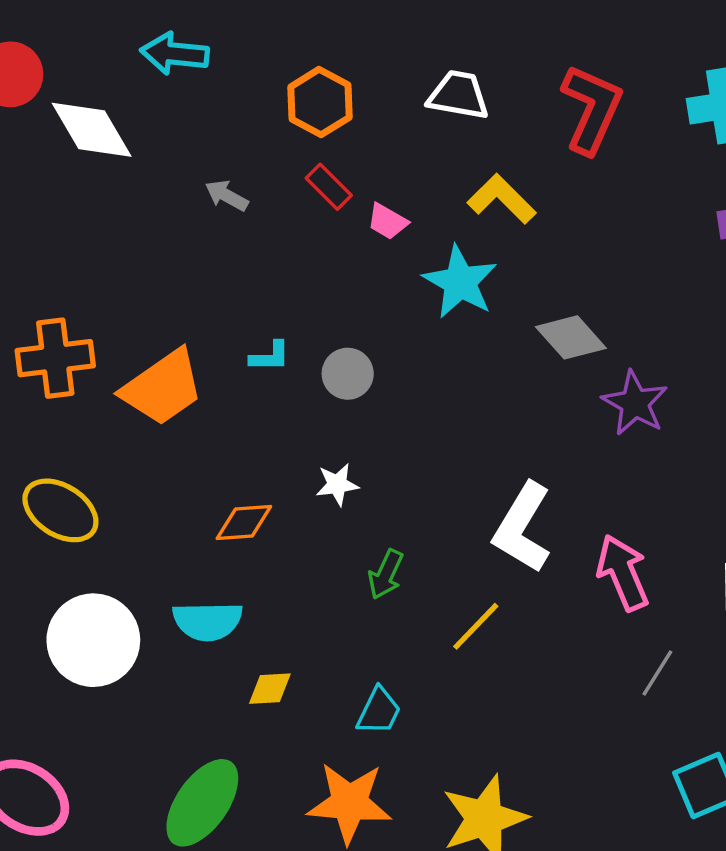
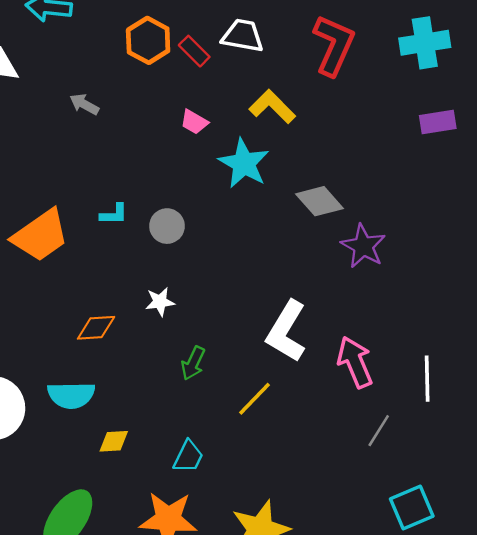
red rectangle: (329, 187) -> (194, 51), moved

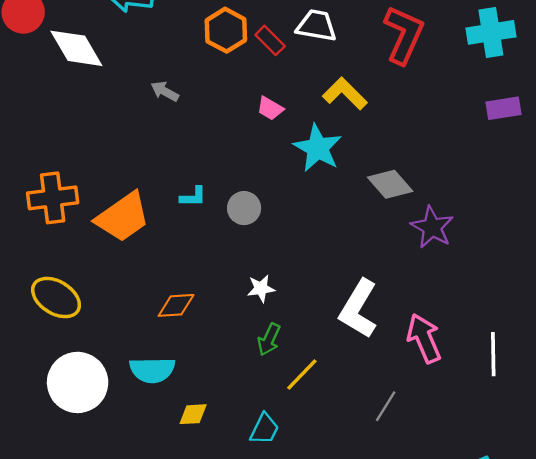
white star: (160, 302) -> (261, 288), moved
yellow line: (254, 399) -> (302, 375), moved
gray line: (379, 431) -> (386, 406), moved

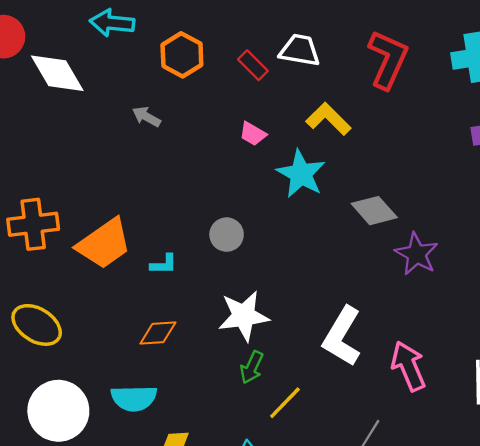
orange hexagon: (226, 30) -> (182, 55), moved
cyan L-shape: (193, 197) -> (164, 264), moved
white star: (261, 288) -> (244, 316), size x1.8

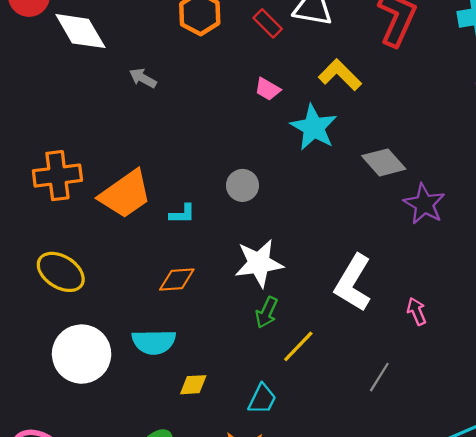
gray arrow: (146, 117) -> (143, 78), moved
pink arrow: (409, 366) -> (417, 311), size x0.6

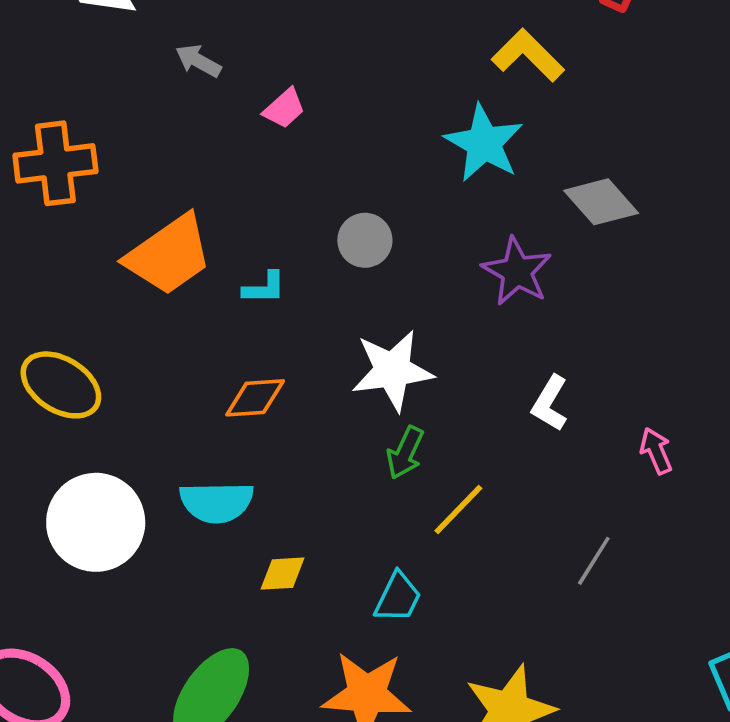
pink trapezoid: (268, 89) -> (284, 108), moved, turned -72
orange cross: (57, 176) -> (55, 163), moved
purple star: (424, 204) -> (517, 271), moved
white L-shape: (353, 283) -> (550, 403), size x0.6

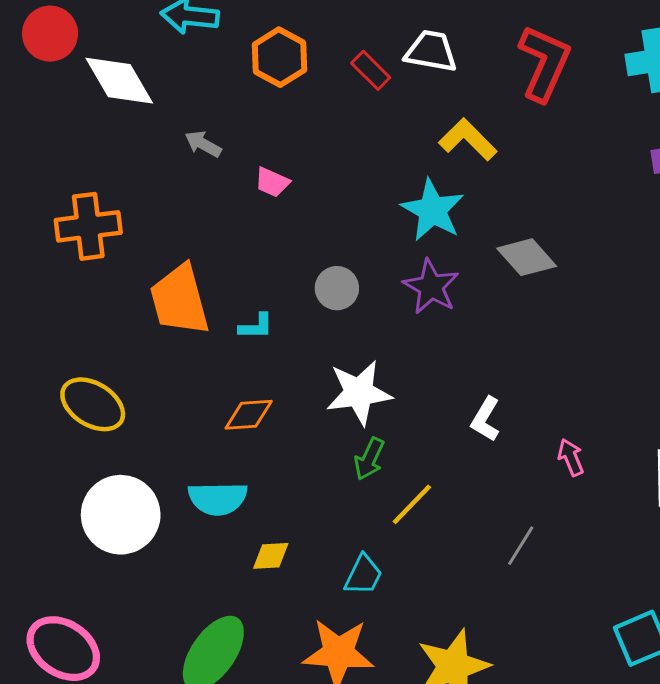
pink trapezoid: (284, 108) -> (272, 182), turned 66
orange trapezoid: (169, 255) -> (179, 300), turned 110
purple star: (517, 271) -> (431, 287), moved

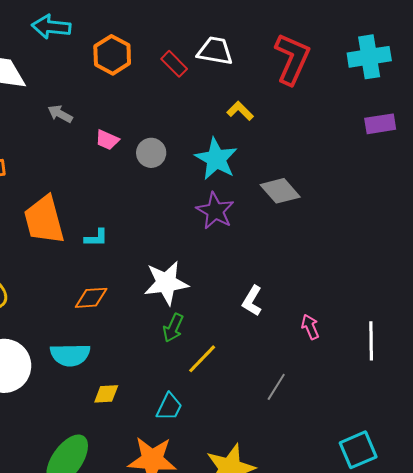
yellow L-shape: (468, 140) -> (240, 111), size x0.7
gray circle: (337, 288) -> (151, 153), moved

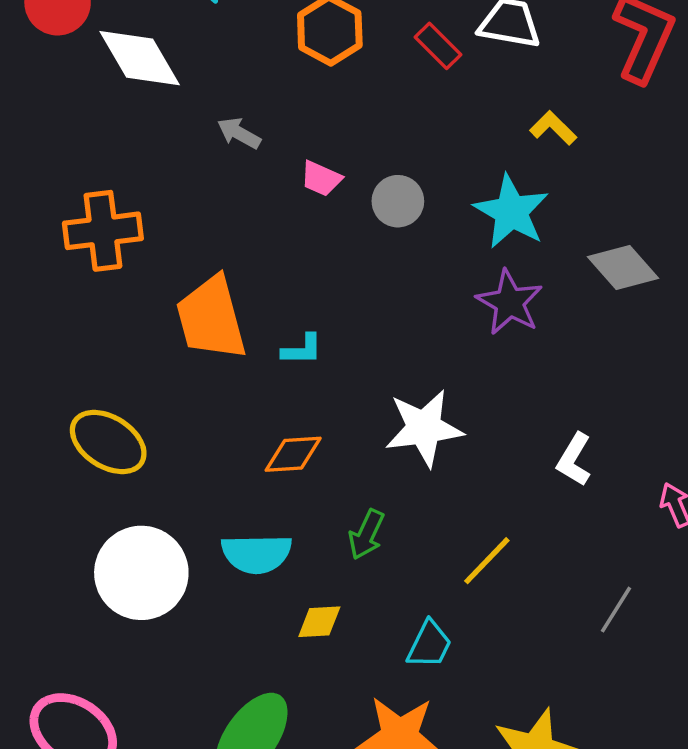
green arrow: (173, 328) -> (366, 534), moved

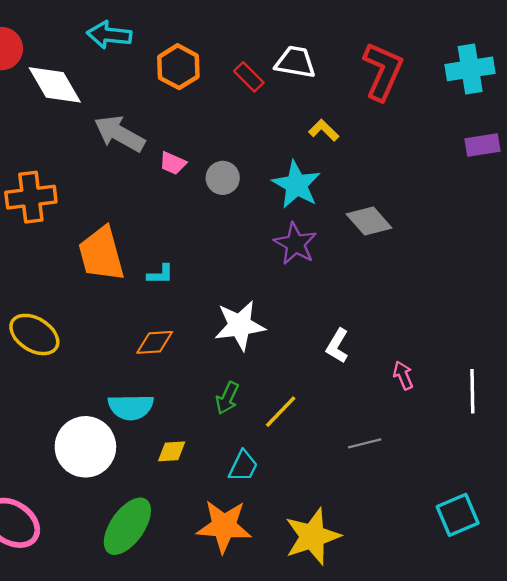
gray arrow: (239, 133) -> (119, 134), size x1.8
green arrow: (366, 534) -> (227, 398), moved
white circle: (141, 573) -> (85, 447), moved
gray line: (616, 610) -> (365, 443), turned 44

